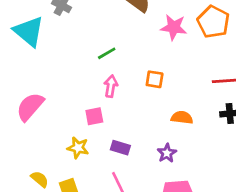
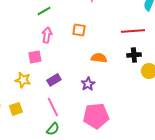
purple rectangle: (120, 148) -> (54, 80), turned -48

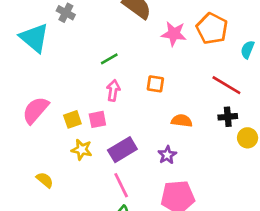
red line: (133, 31) -> (226, 85), turned 35
purple rectangle: (54, 80) -> (122, 150), size x1.5
yellow square: (16, 109) -> (72, 119), moved

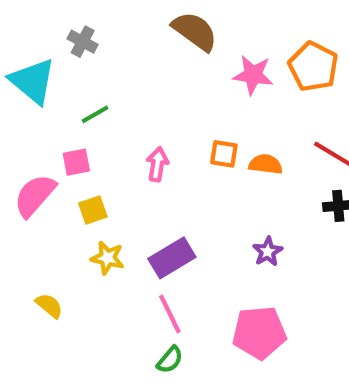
green line: (109, 59) -> (95, 114), moved
pink square: (97, 119) -> (76, 162), moved
orange semicircle: (182, 121) -> (266, 164), moved
purple star: (167, 155) -> (268, 252), moved

